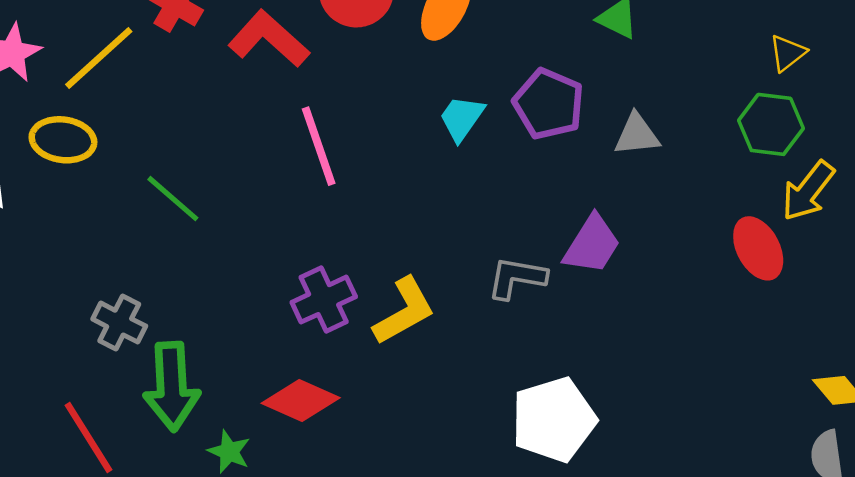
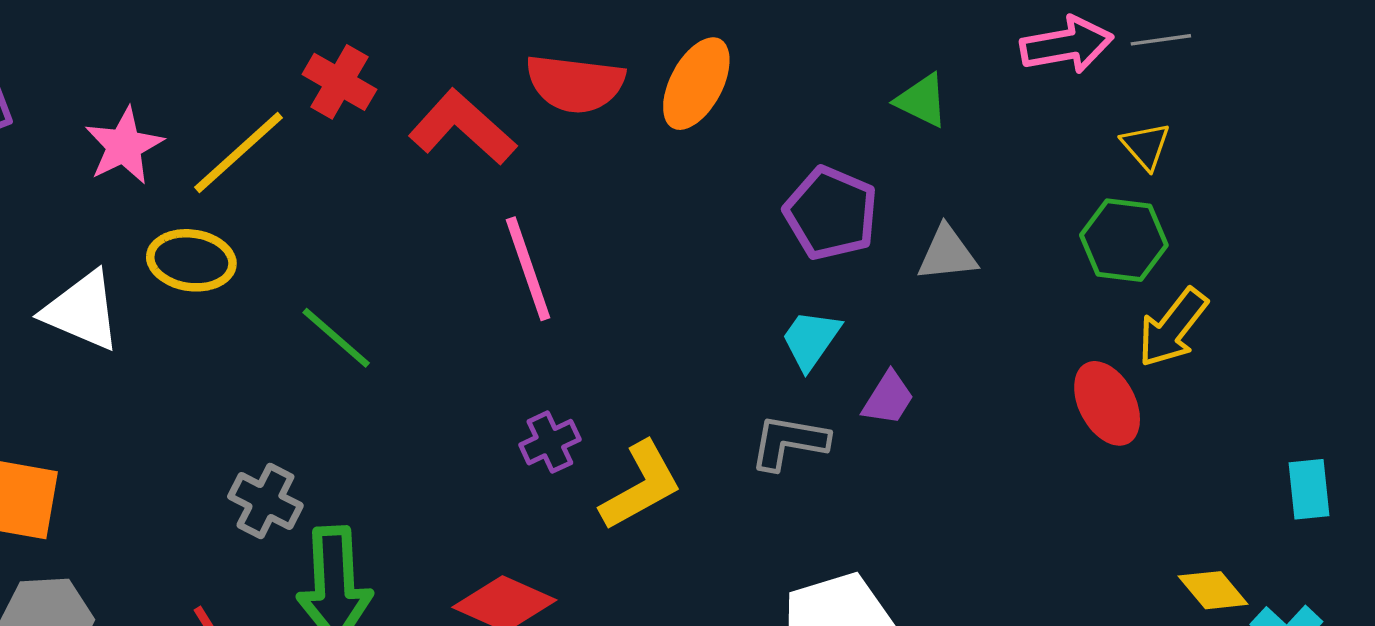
yellow triangle: (788, 53) -> (1146, 146), turned -33
cyan trapezoid: (462, 118) -> (811, 339), moved
purple trapezoid: (592, 245) -> (888, 398), size x0.7
purple cross: (324, 300) -> (550, 442), moved, size x0.7

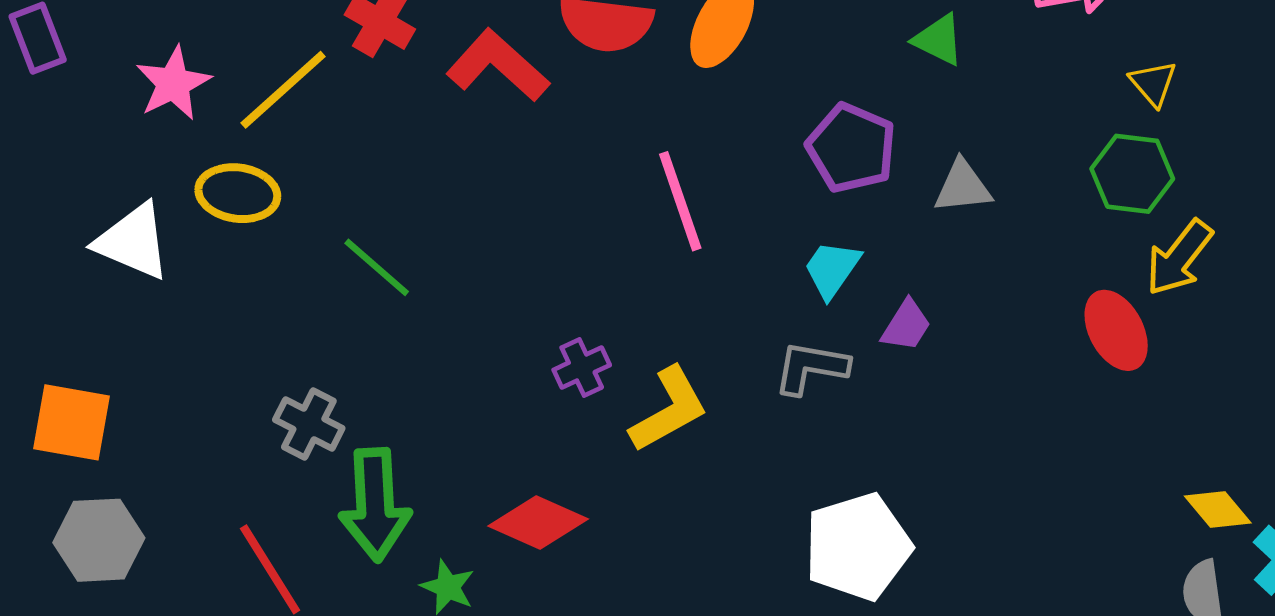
pink line: (528, 269) -> (680, 201), moved

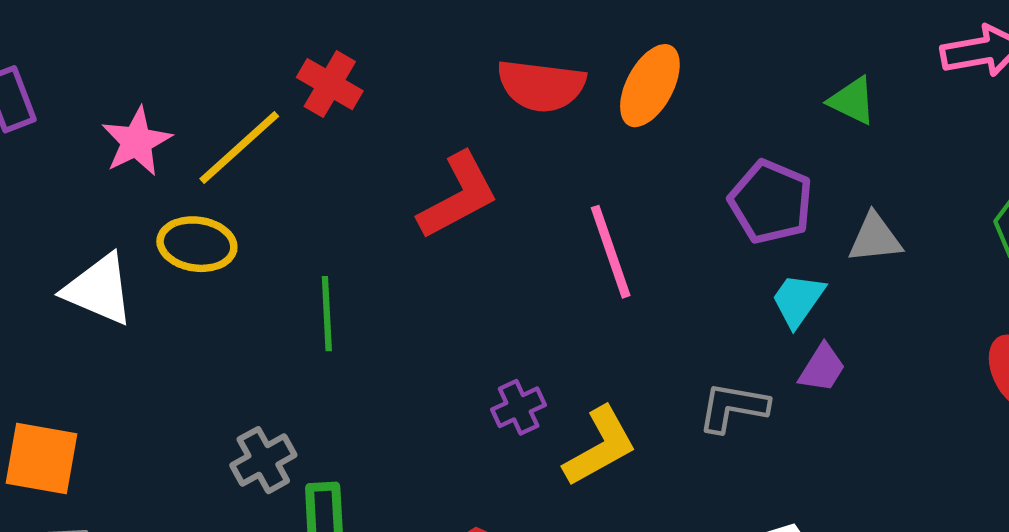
red L-shape: (498, 66) -> (458, 196), moved, turned 110
green line: (377, 267) -> (327, 314), turned 46
cyan trapezoid: (832, 269) -> (798, 300), moved
gray cross: (309, 424) -> (263, 460), turned 34

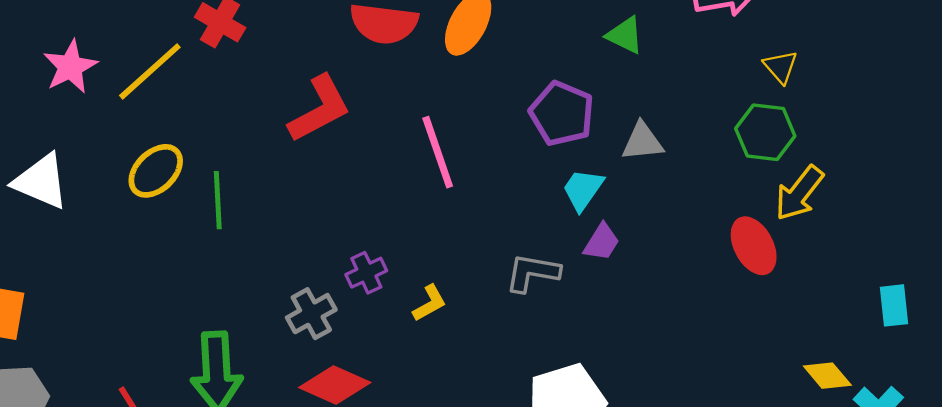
yellow ellipse: (197, 244) -> (156, 171), moved, turned -52
yellow L-shape: (600, 446) -> (430, 303), size x0.6
gray cross: (263, 460) -> (311, 314), moved

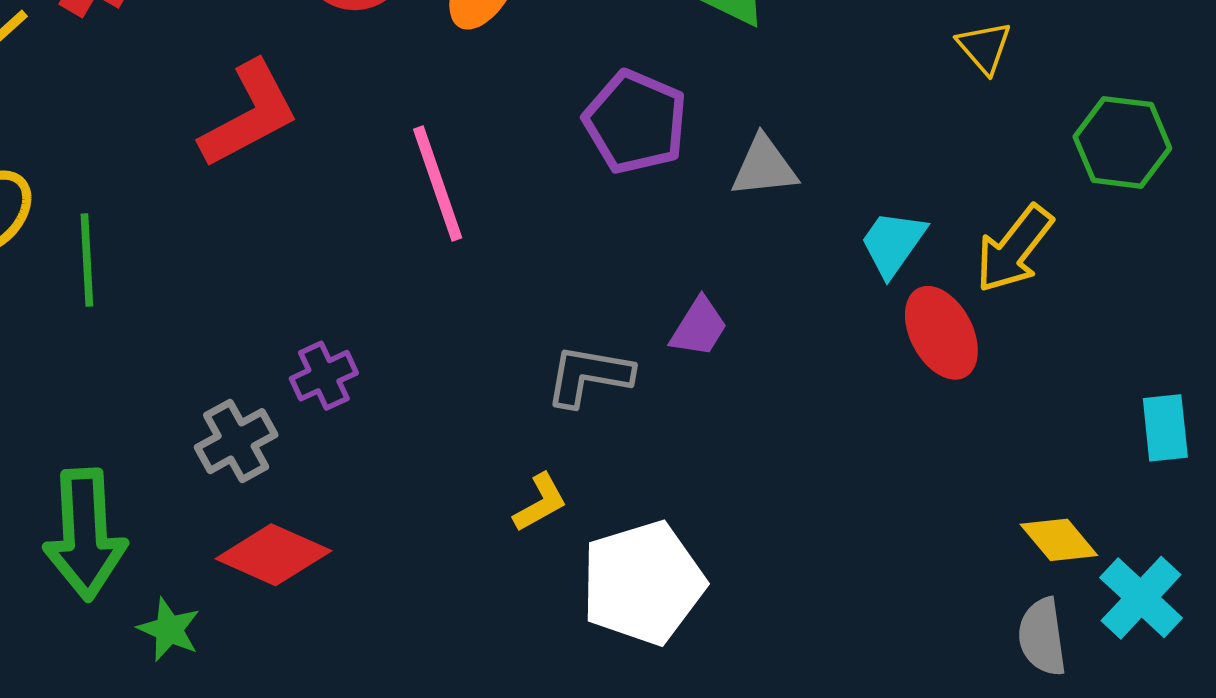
green hexagon: (765, 132) -> (1122, 142), moved
cyan trapezoid: (583, 190) -> (893, 243), moved
yellow L-shape: (430, 303) -> (540, 503), moved

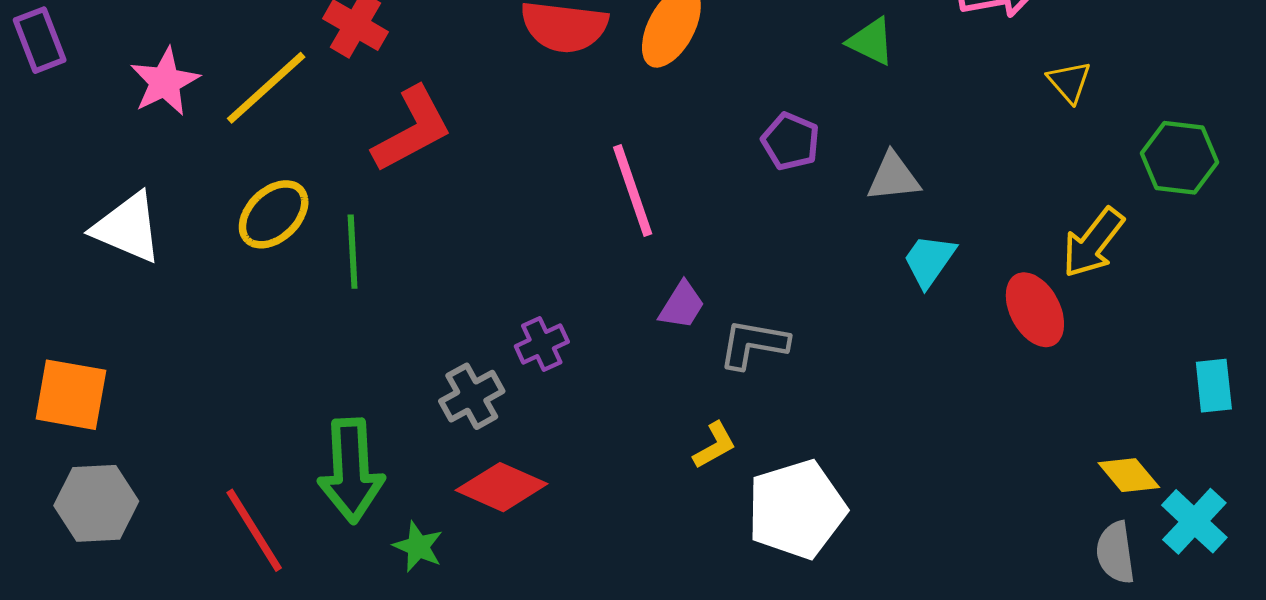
red L-shape: (249, 114) -> (412, 129), moved
purple pentagon: (635, 122) -> (791, 141), size x0.7
cyan trapezoid: (893, 243) -> (929, 261), moved
purple trapezoid: (699, 327) -> (682, 305), moved

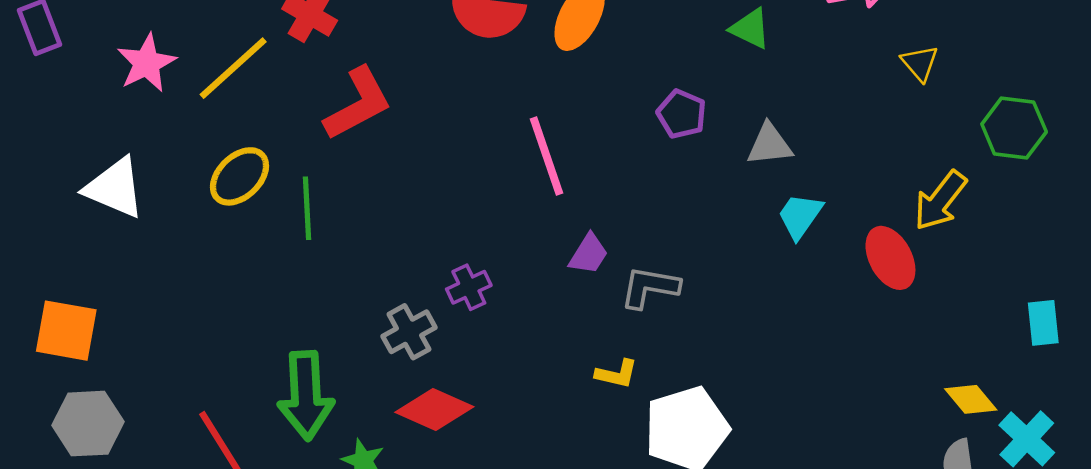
yellow L-shape: (715, 445) -> (617, 374), turned 42

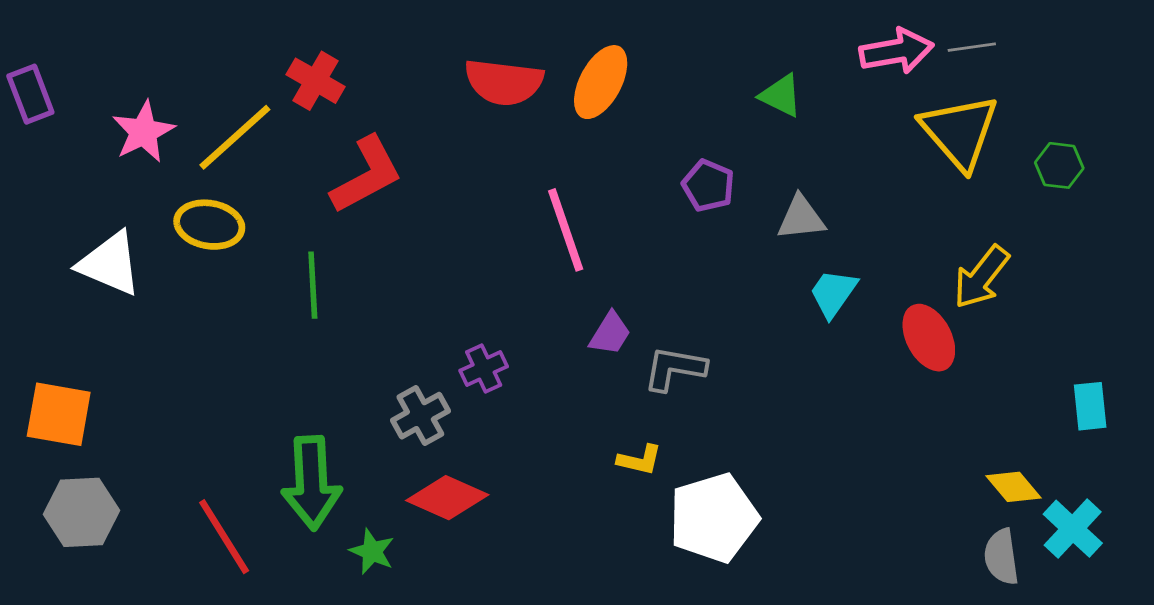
yellow triangle: (920, 63) -> (960, 132), size x2.0
green hexagon: (1014, 128) -> (1059, 165), moved, size x0.7
yellow ellipse: (239, 176) -> (209, 225), moved, turned 54

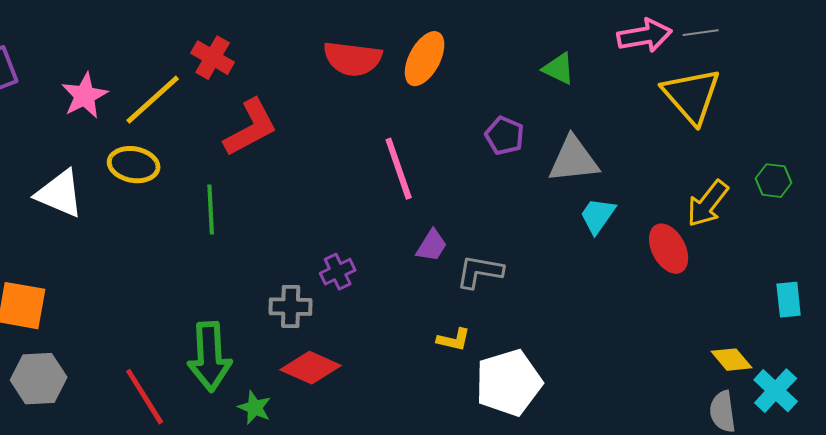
green hexagon: (1059, 165) -> (774, 181), moved
gray triangle: (801, 218) -> (574, 160), size x1.4
gray cross: (420, 416) -> (291, 307), turned 30

